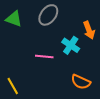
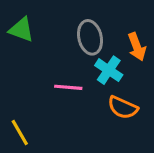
gray ellipse: (48, 15) -> (90, 37), moved, turned -50
orange semicircle: (81, 82) -> (123, 108), moved

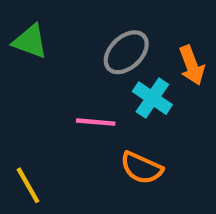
gray ellipse: (90, 37) -> (126, 52), turned 60
orange semicircle: (123, 108) -> (141, 168), moved

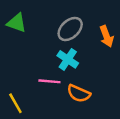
cyan cross: (152, 98) -> (68, 59), moved
pink line: (96, 122) -> (49, 81), moved

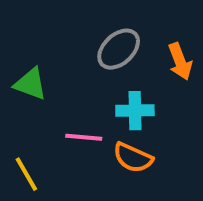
green triangle: (17, 23) -> (30, 84), moved
cyan cross: (68, 59) -> (135, 111), moved, turned -35

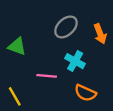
cyan cross: (135, 111) -> (75, 61), turned 30
orange semicircle: (133, 158) -> (85, 93), moved

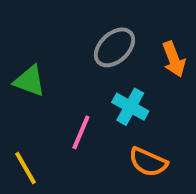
pink line: (47, 76) -> (81, 132), turned -72

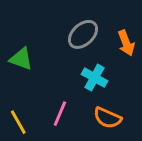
pink line: (81, 132) -> (60, 114), moved

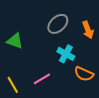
pink line: (60, 114) -> (42, 79), turned 36
orange semicircle: (107, 118) -> (84, 74), moved

